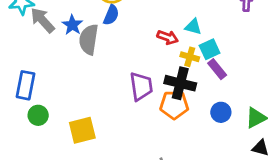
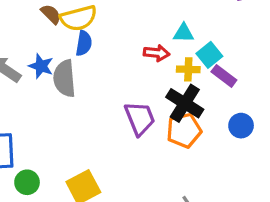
black cross: (180, 83) -> (185, 103), turned 32

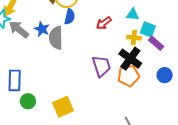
red arrow: (157, 53) -> (104, 23), moved, turned 133
cyan square: (209, 55) -> (148, 29), turned -35

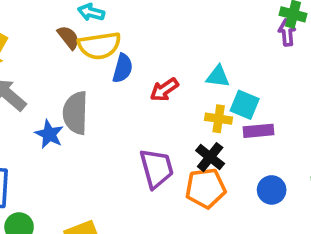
blue semicircle: (70, 17) -> (123, 68), moved
blue star: (42, 29) -> (49, 134), moved
purple rectangle: (156, 43) -> (259, 131), turned -49
black cross: (130, 59) -> (210, 157), size x0.7

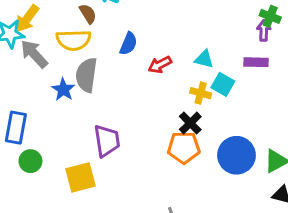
yellow semicircle: (99, 46) -> (74, 40), moved
purple rectangle: (259, 131) -> (256, 62), moved
purple trapezoid: (157, 168) -> (107, 141), moved
blue circle: (272, 190) -> (236, 155), size x1.6

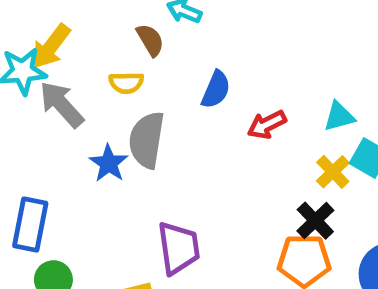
yellow semicircle: (74, 40) -> (126, 83), size x0.6
cyan triangle: (204, 59) -> (339, 116), turned -30
yellow cross: (201, 93) -> (333, 172), turned 30

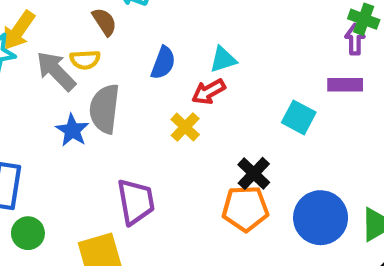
gray arrow: (62, 104) -> (56, 71), moved
cyan triangle: (339, 116) -> (223, 59), moved
yellow cross: (333, 172) -> (185, 127), moved

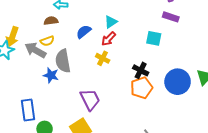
brown semicircle: (104, 22) -> (51, 21), turned -48
blue semicircle: (163, 63) -> (84, 32), turned -133
purple rectangle: (345, 85) -> (171, 17), turned 35

